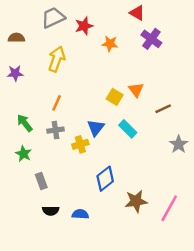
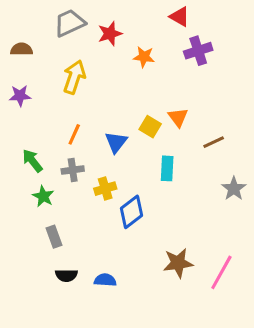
purple cross: (151, 39) -> (198, 51), turned 36
blue triangle: (96, 128) -> (116, 142), moved
cyan rectangle: (128, 129) -> (167, 168), turned 48
green star: (23, 154) -> (43, 196), moved
blue diamond: (105, 179) -> (132, 212), moved

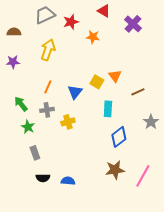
red triangle: (180, 17) -> (104, 11), moved
purple cross: (198, 51) -> (133, 24), moved, turned -30
blue diamond: (132, 212) -> (119, 137), moved

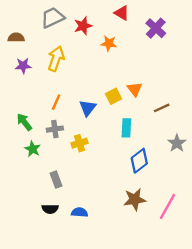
purple star: (13, 62) -> (23, 66), moved
yellow square: (97, 82) -> (114, 96), turned 32
gray rectangle: (35, 153) -> (56, 180), moved

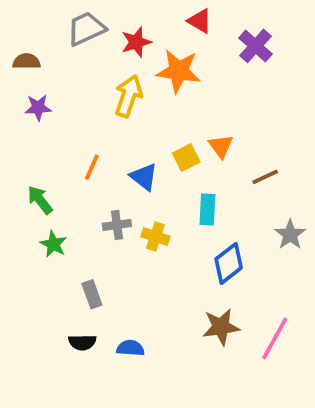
orange star: (109, 43) -> (179, 71), size x1.6
yellow arrow: (56, 59) -> (129, 96), moved
blue triangle: (88, 108) -> (144, 177), turned -30
gray cross: (55, 129) -> (117, 225), moved
yellow cross: (79, 143) -> (155, 236), moved, turned 35

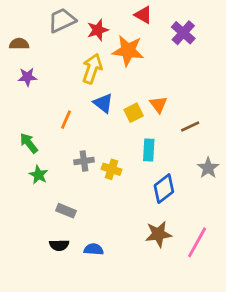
blue triangle: (144, 177) -> (103, 103), moved
gray rectangle: (92, 294) -> (66, 211), turned -48

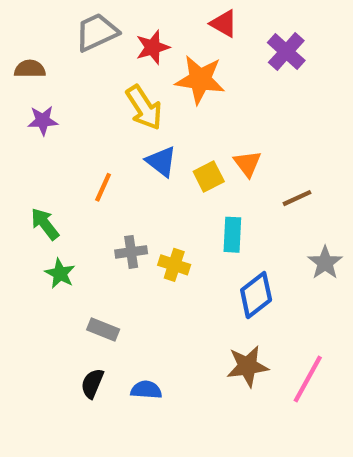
yellow arrow: (92, 69) -> (144, 108), turned 128
black semicircle: (59, 245) -> (92, 383), turned 114

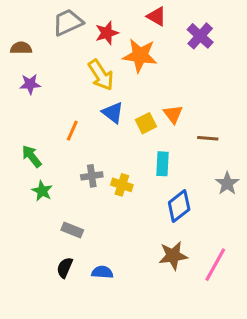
brown line: (297, 198) -> (208, 138), turned 30

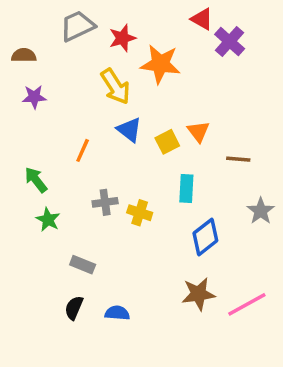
red triangle: (157, 16) -> (202, 19), moved
pink line: (215, 265) -> (247, 304), turned 32

